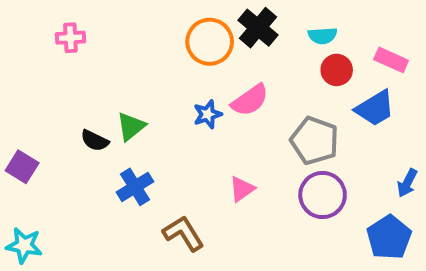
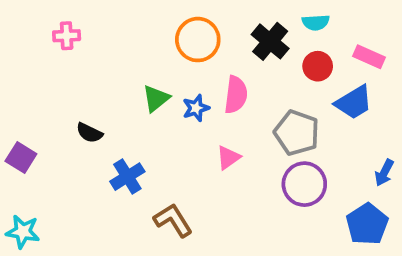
black cross: (258, 28) -> (270, 41), moved
cyan semicircle: (323, 36) -> (316, 22), moved
pink semicircle: (250, 100) -> (236, 95), turned -48
green triangle: (131, 126) -> (156, 99), moved
pink triangle: (242, 189) -> (228, 157), moved

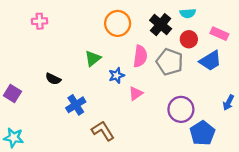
blue star: (196, 108) -> (116, 75), moved
gray pentagon: (297, 133) -> (170, 62), moved
blue pentagon: (367, 224) -> (202, 133), moved

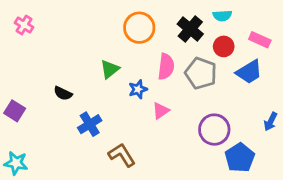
pink cross: (40, 21) -> (24, 25), moved, turned 35

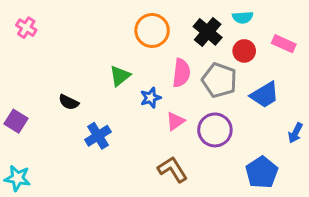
blue trapezoid: (249, 72) -> (265, 95), moved
purple circle: (214, 130) -> (215, 130), moved
brown L-shape: (122, 155) -> (173, 169), moved

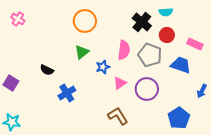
orange circle: (152, 30) -> (85, 21), moved
pink rectangle: (284, 44) -> (195, 44), moved
blue trapezoid: (265, 95) -> (181, 65), turned -130

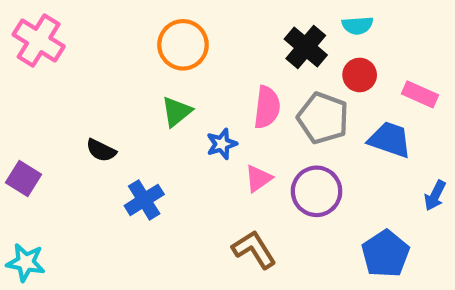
pink cross: (18, 19) -> (39, 41), size x1.6

